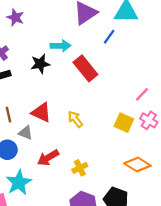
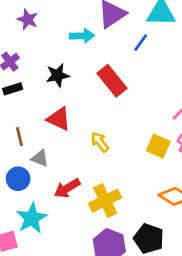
cyan arrow: (61, 46) -> (82, 36), moved
red triangle: (41, 112) -> (59, 119), moved
yellow cross: (80, 168) -> (105, 201), size x1.6

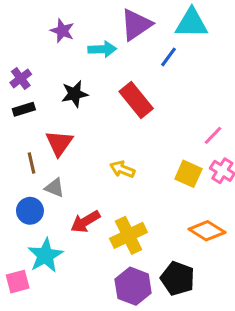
purple star: (28, 19) -> (62, 31), moved
red triangle: (59, 119) -> (59, 143), moved, turned 40
yellow arrow: (100, 142) -> (122, 169), turned -30

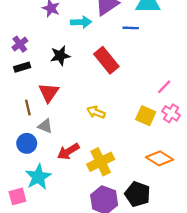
blue line: (168, 57) -> (131, 28), turned 56

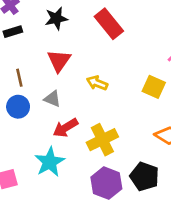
red triangle: (49, 93) -> (59, 61), moved
gray triangle: (45, 126) -> (52, 99), moved
blue circle: (27, 143) -> (18, 107), moved
cyan star: (38, 177) -> (50, 162), moved

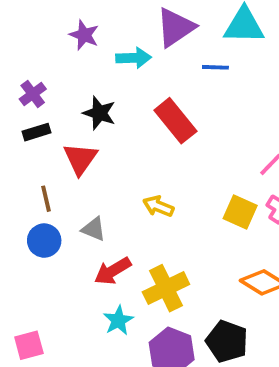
black star: (56, 18) -> (99, 113), turned 30
red triangle: (59, 61) -> (80, 159), moved
cyan star: (50, 162) -> (118, 320), moved, size x0.7

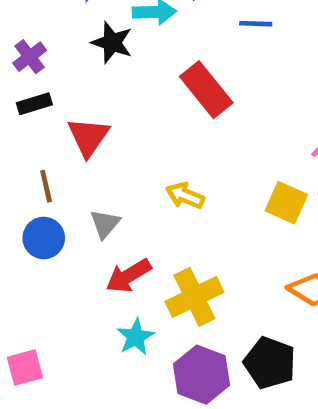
black star: (99, 113) -> (112, 43), moved
gray triangle: (94, 229) -> (105, 224), turned 48

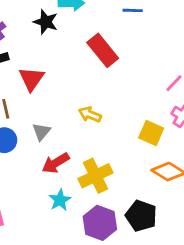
yellow square: (286, 203) -> (151, 133), moved

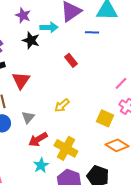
red rectangle: (103, 50) -> (71, 60), size x0.6
yellow arrow: (90, 115) -> (62, 105), turned -63
yellow cross: (96, 176) -> (66, 148), turned -35

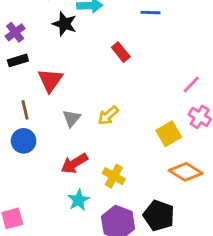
gray triangle: (28, 117) -> (71, 118), moved
yellow square: (105, 118) -> (169, 134), turned 36
yellow cross: (66, 148) -> (114, 176), size x0.7

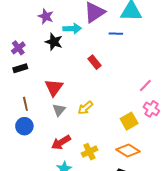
red triangle: (50, 80) -> (54, 88), moved
orange diamond: (186, 172) -> (128, 151), moved
yellow cross: (114, 176) -> (89, 152), turned 35

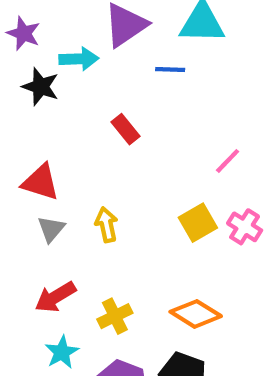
pink line: (145, 86) -> (228, 161), moved
red triangle: (54, 88) -> (41, 182), turned -48
yellow arrow: (85, 108) -> (106, 225), turned 119
yellow square: (129, 121) -> (198, 223), moved

